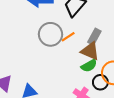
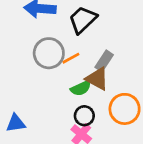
green semicircle: (89, 66) -> (81, 88), moved
black circle: (100, 82) -> (84, 116), moved

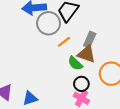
gray circle: (49, 53) -> (49, 23), moved
green semicircle: (81, 88) -> (75, 63), turned 77

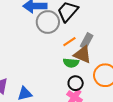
orange line: (64, 42) -> (69, 42), moved
green semicircle: (75, 63) -> (71, 63), turned -42

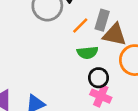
brown triangle: (83, 55) -> (115, 35), moved

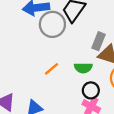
orange line: (80, 26) -> (51, 69), moved

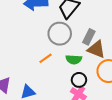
gray circle: (52, 24) -> (60, 34), moved

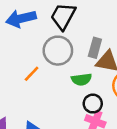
orange line: (46, 58) -> (32, 74), moved

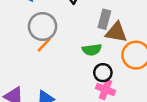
gray circle: (58, 51) -> (43, 26), moved

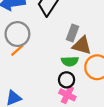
green semicircle: (92, 50) -> (70, 61), moved

